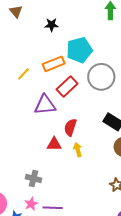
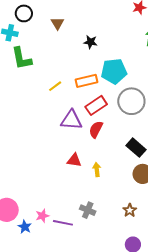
red semicircle: (70, 127) -> (96, 129), moved
gray cross: (34, 178) -> (88, 210), moved

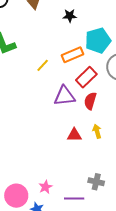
yellow arrow: (97, 170) -> (97, 131), moved
pink star: (42, 216) -> (45, 187), moved

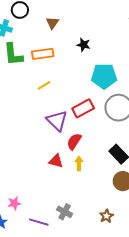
orange rectangle: (72, 55) -> (43, 54), moved
purple triangle: (64, 96) -> (57, 121), turned 35
red semicircle: (90, 101) -> (74, 141), moved

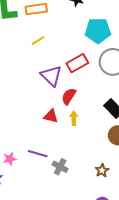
purple line: (39, 222) -> (38, 154), moved

